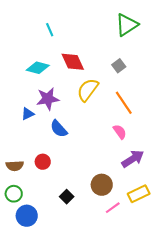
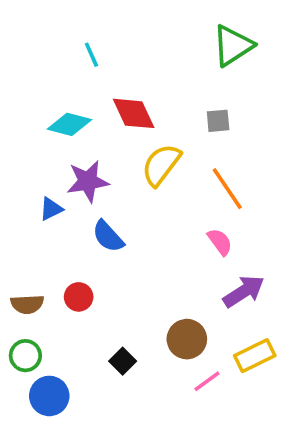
gray square: (119, 66) -> (218, 121), turned 32

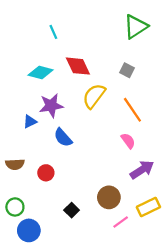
gray square: (218, 121) -> (127, 70), turned 32
brown semicircle: (27, 304) -> (15, 164), moved

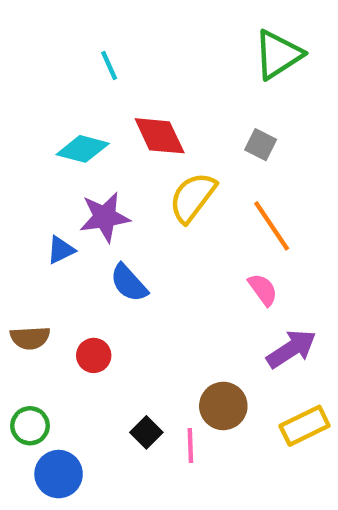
pink line: (121, 222) -> (190, 446), moved, turned -56

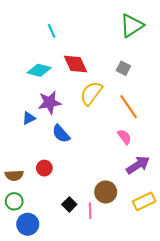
brown semicircle: (30, 338) -> (14, 175), moved

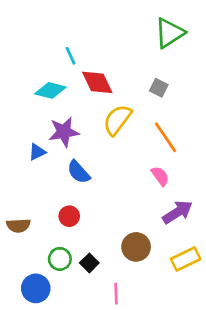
cyan line: (52, 31) -> (71, 56), moved
red circle: (44, 168) -> (69, 216), moved
green circle: (14, 201) -> (60, 259), moved
pink line: (90, 211) -> (116, 294), moved

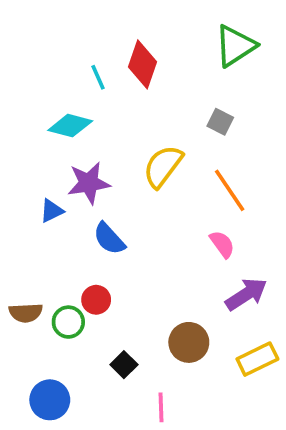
red diamond: (97, 82) -> (142, 64), moved, turned 44
green circle: (60, 259) -> (68, 322), moved

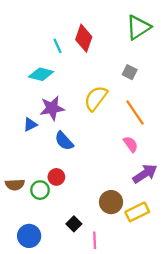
yellow rectangle: (257, 359) -> (137, 212), moved
black square: (124, 365) -> (74, 224), moved

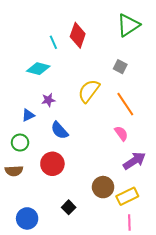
purple star: (52, 108) -> (48, 100), size x0.6
red circle: (56, 177) -> (52, 164), size x1.5
green circle: (40, 190) -> (20, 143), moved
pink line: (95, 240) -> (129, 223), moved

